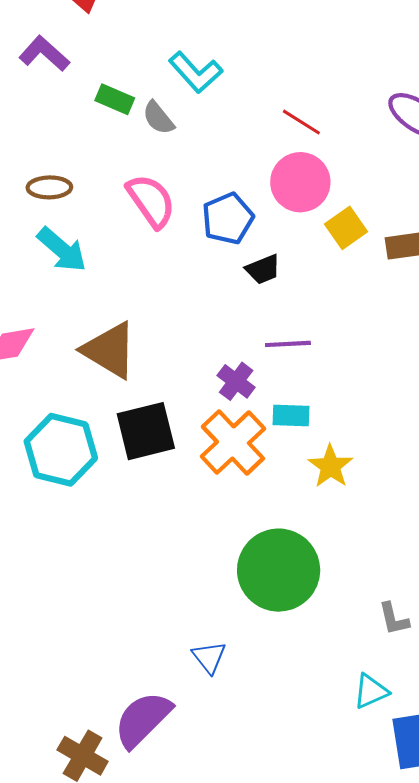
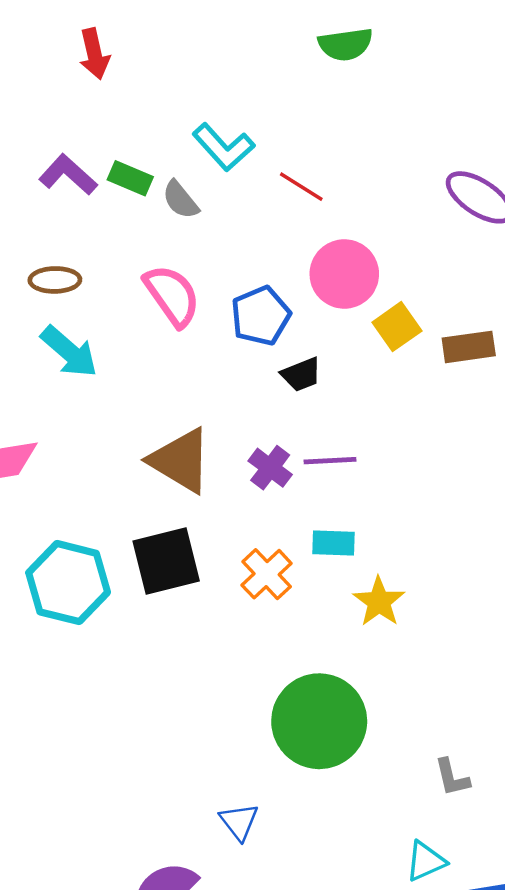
purple L-shape: (44, 54) -> (68, 175), moved
red line: (301, 122) -> (301, 187), moved
brown triangle: (110, 350) -> (180, 461), moved
purple cross: (236, 381) -> (270, 468), moved
orange cross: (233, 442) -> (267, 574), size x0.7

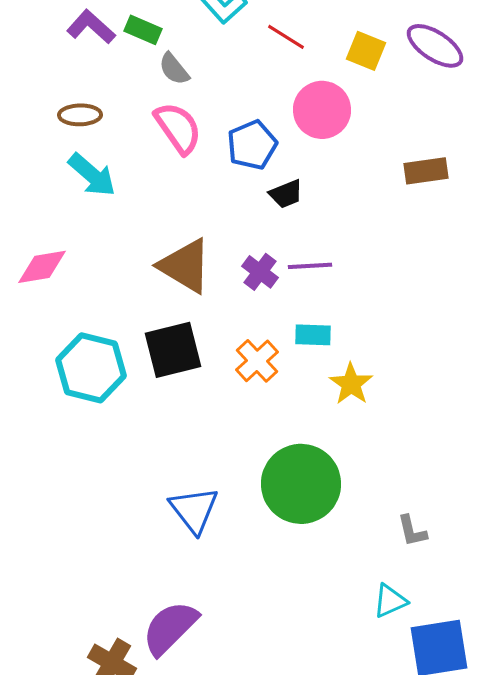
gray semicircle: (180, 200) -> (174, 69), moved
yellow square: (397, 327) -> (366, 51), moved, turned -33
blue triangle: (239, 822) -> (194, 510), moved, size x1.5

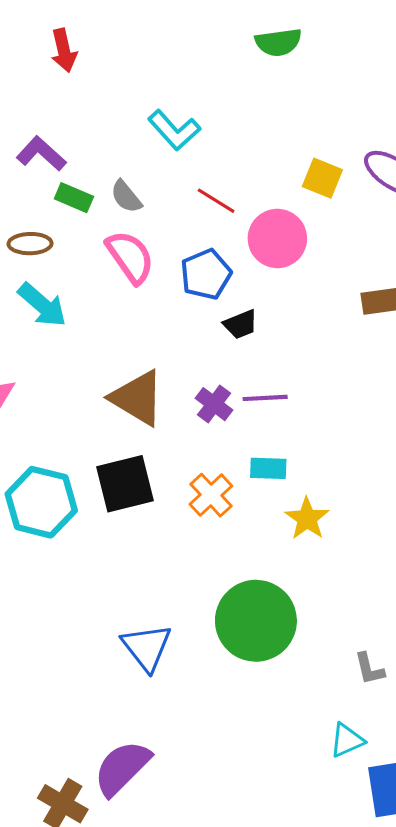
green rectangle: (143, 30) -> (74, 198), moved
red line: (286, 37) -> (216, 201), moved

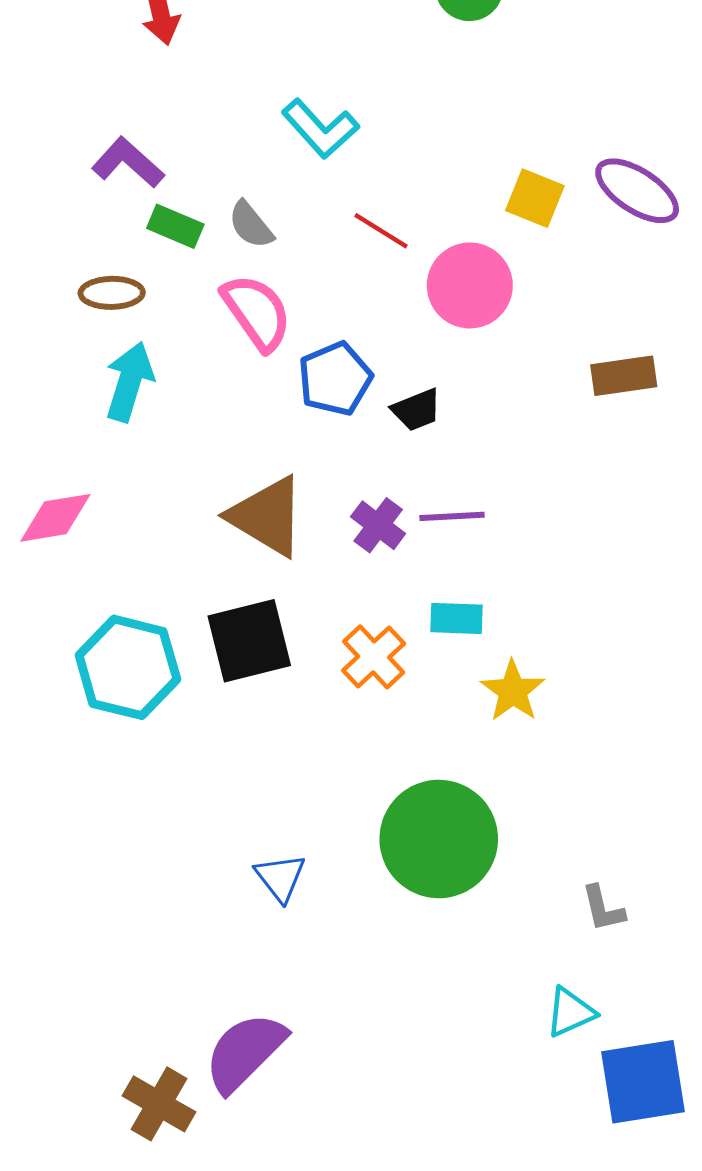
blue pentagon: (206, 274) -> (335, 379), moved
cyan arrow: (42, 305) -> (129, 382), turned -114
blue triangle: (147, 647) -> (280, 877), size x0.7

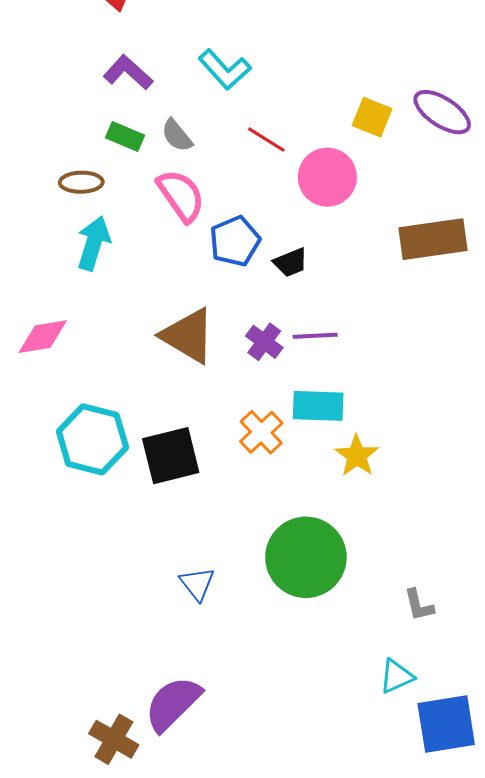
purple L-shape: (128, 163) -> (128, 72), moved
brown rectangle: (624, 376) -> (433, 239), size x1.5
cyan rectangle: (456, 618) -> (318, 406), size x1.4
black square: (249, 641) -> (171, 456), moved

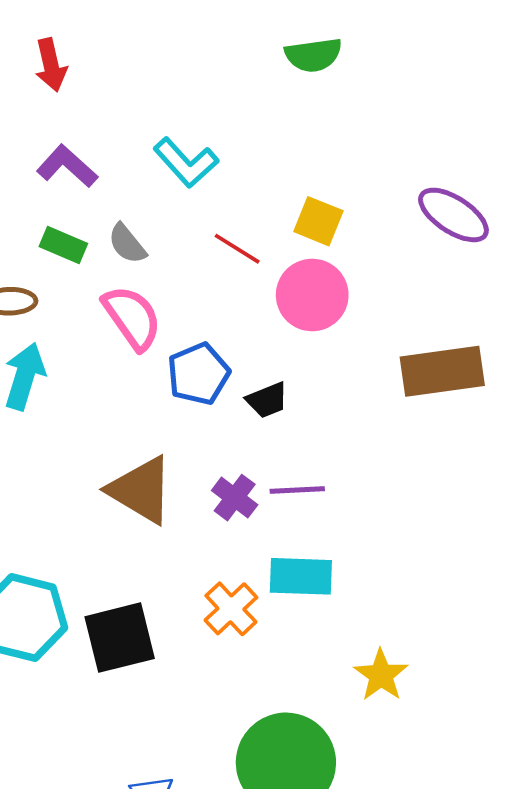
yellow square: (372, 117) -> (318, 221), moved
yellow star: (357, 456) -> (381, 675), moved

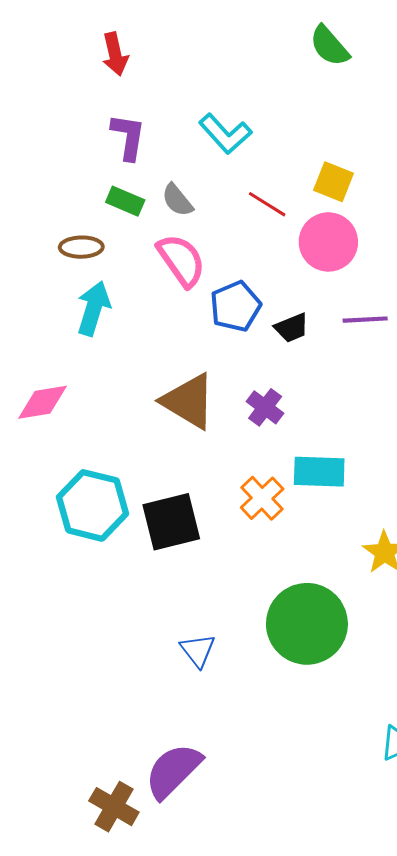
green semicircle: (313, 55) -> (329, 46), turned 57
purple L-shape: (67, 166) -> (128, 137), turned 57
purple line: (297, 490) -> (365, 320), moved

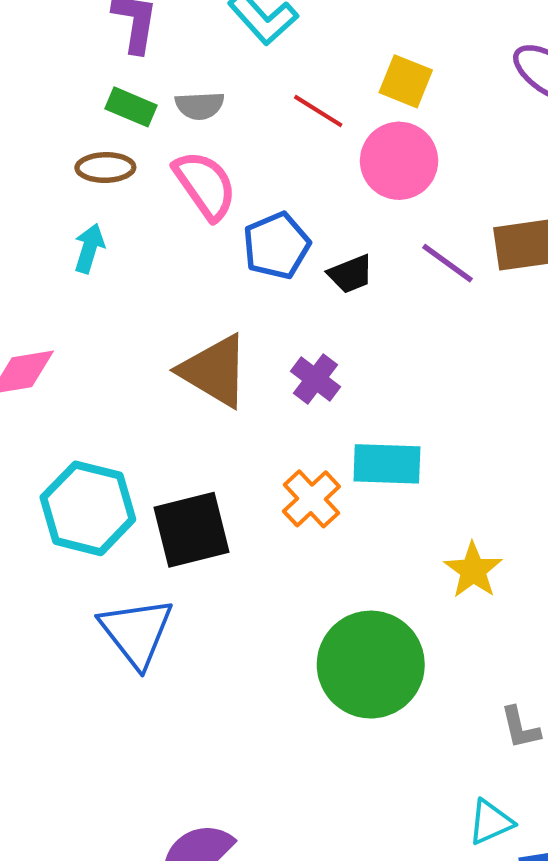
gray semicircle: (177, 200) -> (200, 106), turned -54
brown ellipse: (81, 247) -> (105, 168), moved
cyan arrow: (94, 308) -> (89, 248), size x0.7
purple line: (365, 320) -> (448, 263), turned 39
blue triangle: (198, 650) -> (136, 632), moved, size x1.6

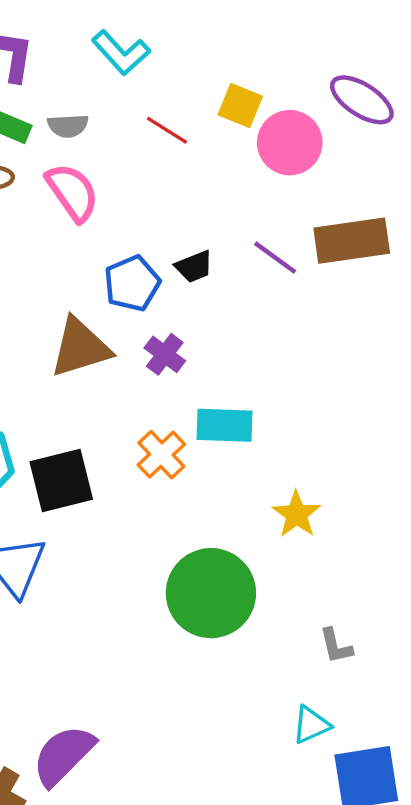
pink circle: (399, 161) -> (290, 143), moved
blue pentagon: (276, 246) -> (132, 283), moved
brown triangle: (214, 371) -> (80, 348), turned -48

